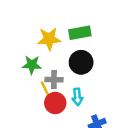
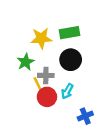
green star: (32, 65) -> (26, 62), turned -30
cyan arrow: (77, 97) -> (67, 91), turned 35

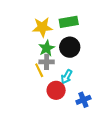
green star: (26, 62) -> (47, 48), moved
red circle: (47, 97) -> (56, 90), moved

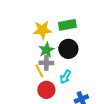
red circle: (56, 90) -> (46, 90), moved

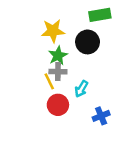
green rectangle: (67, 25) -> (100, 15), moved
black circle: (68, 49) -> (88, 42), moved

